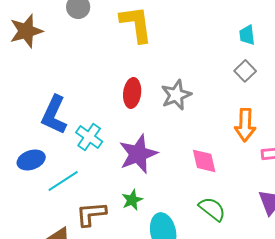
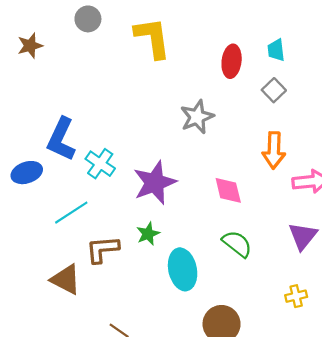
brown star: (26, 31) -> (30, 46), size x0.7
red ellipse: (132, 93) -> (232, 61), moved
blue ellipse: (31, 160) -> (27, 173), moved

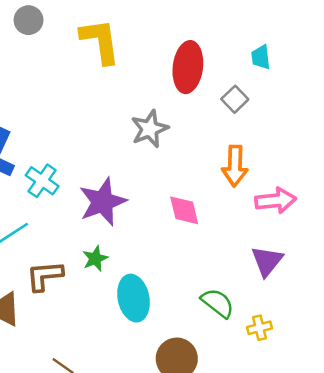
cyan trapezoid: (276, 50) -> (261, 57), moved
red ellipse: (232, 61) -> (188, 67), size x1.4
green semicircle: (237, 244) -> (218, 303), moved

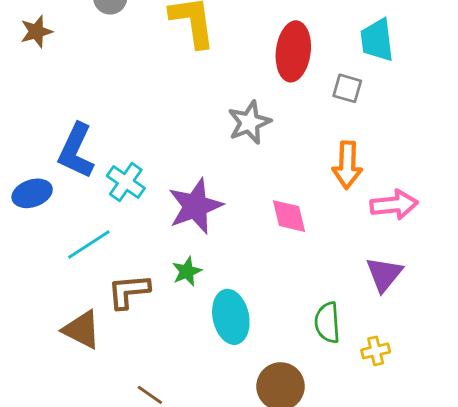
cyan trapezoid: (261, 57) -> (377, 40), size x1.5
gray square: (235, 99) -> (347, 88), turned -30
green semicircle: (218, 303) -> (327, 323), turned -132

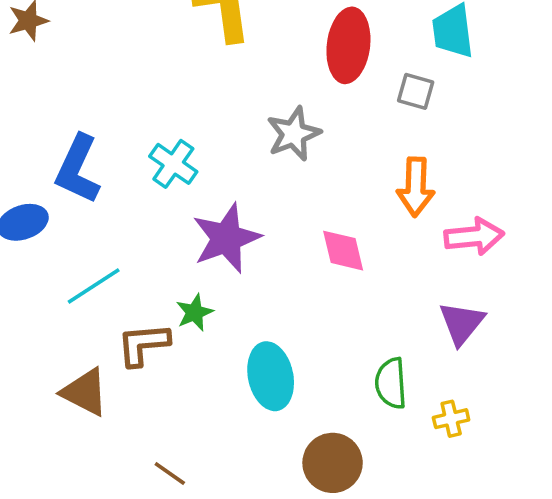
cyan cross: (126, 182) -> (173, 164), moved
green star: (187, 271) -> (195, 313), moved

